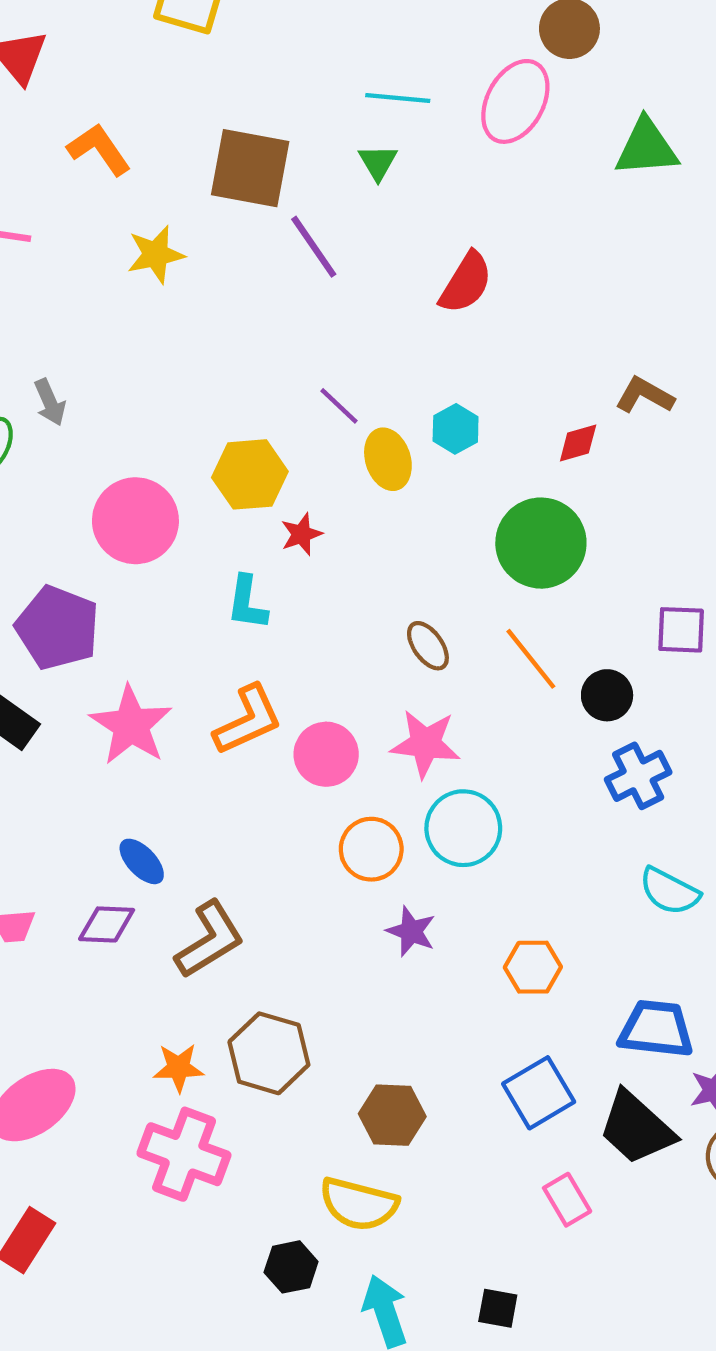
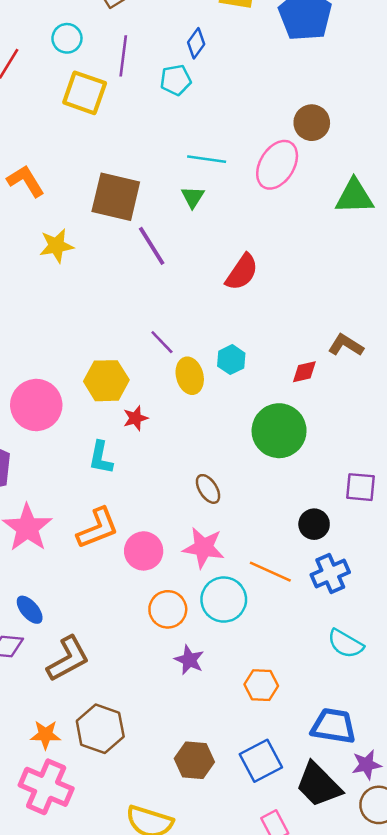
orange line: (531, 659) -> (270, 572), moved, turned -30
brown hexagon: (392, 1115) -> (194, 760), moved

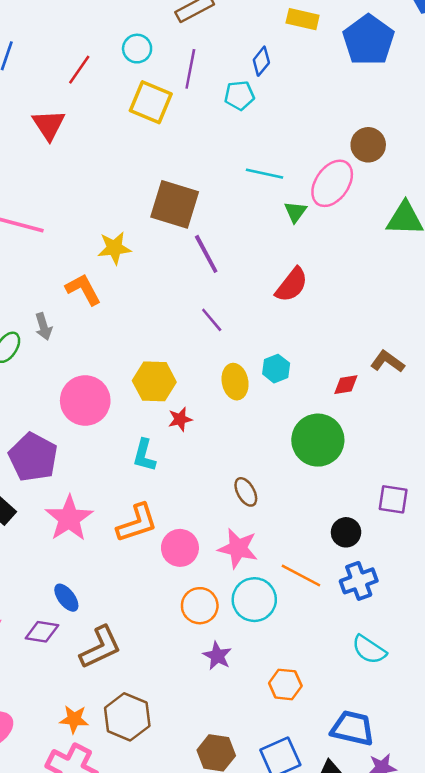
orange L-shape: (26, 181) -> (83, 289), moved
green triangle: (193, 197) -> (295, 212), moved
purple line: (162, 342) -> (212, 320), moved

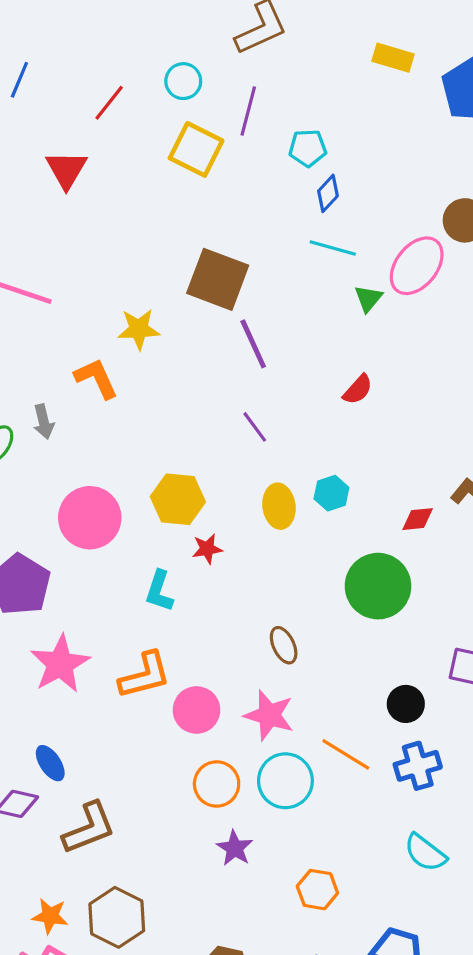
blue diamond: (261, 61) -> (328, 193), moved
red semicircle: (292, 285) -> (358, 390), size x0.7

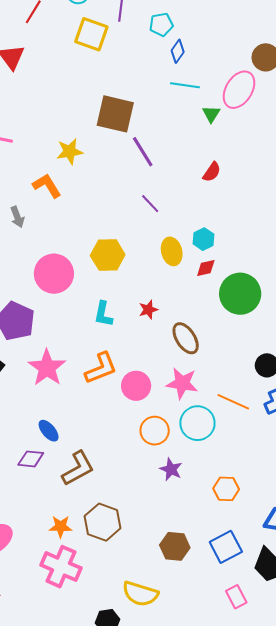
red diamond: (418, 519) -> (206, 268), moved
red star: (207, 549) -> (148, 310), moved
brown ellipse: (284, 645) -> (186, 338), size x1.4

